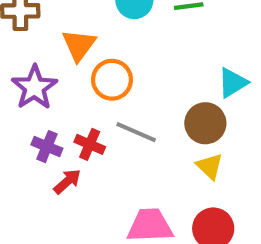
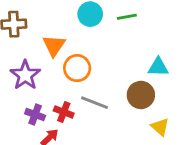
cyan triangle: (233, 83) -> (158, 67), turned 35
yellow triangle: (210, 166) -> (160, 127), moved

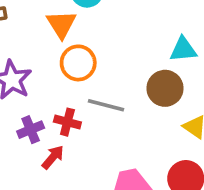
orange triangle: (54, 46) -> (61, 24), moved
purple cross: (35, 115) -> (31, 130), turned -36

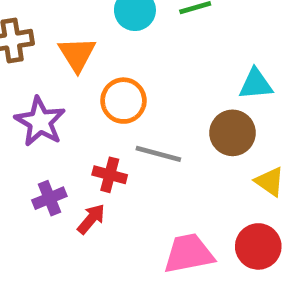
orange triangle: (61, 24) -> (77, 54), moved
purple cross: (31, 130) -> (49, 198), moved

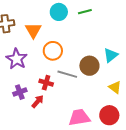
cyan triangle: (256, 84) -> (111, 55), moved, turned -35
brown circle: (233, 133) -> (89, 66), moved

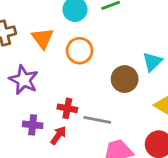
orange circle: (53, 51) -> (80, 51), moved
gray line: (67, 74) -> (97, 120), moved
purple cross: (20, 92) -> (33, 125), turned 32

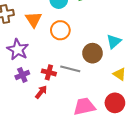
gray line: (97, 120) -> (70, 69), moved
purple cross: (33, 125) -> (22, 75), moved, turned -32

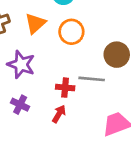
orange triangle: (34, 20) -> (35, 23), turned 30
purple cross: (22, 75) -> (20, 105), moved, turned -32

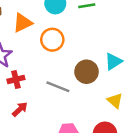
red cross: (65, 88) -> (16, 79), moved, turned -35

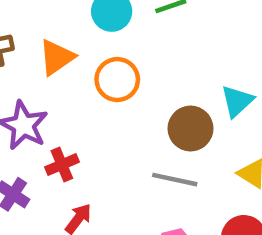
gray line: (58, 87) -> (175, 180), moved

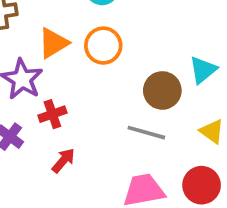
orange triangle: (57, 57) -> (53, 43), moved

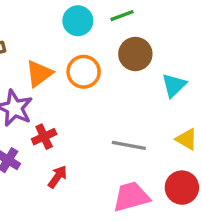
brown circle: (162, 90) -> (135, 54), moved

